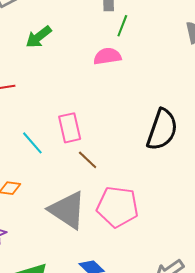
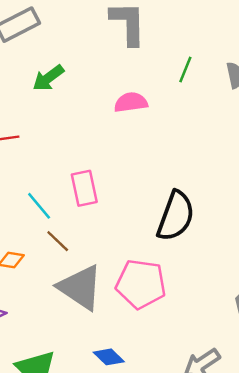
green line: (122, 26) -> (185, 70), moved
black semicircle: (162, 130) -> (176, 216), moved
brown line: (88, 160) -> (58, 241), moved

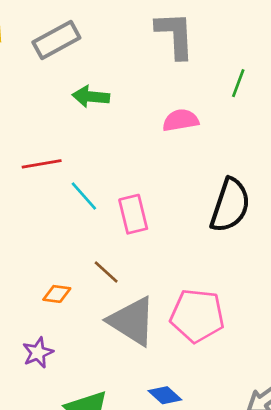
green arrow: (48, 78) -> (91, 97), turned 44
cyan line: (39, 206) -> (84, 196), moved
black semicircle: (176, 216) -> (230, 205), moved

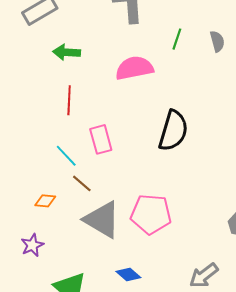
pink semicircle: (181, 120) -> (134, 68), size x1.4
red line: (42, 164) -> (69, 100), moved, turned -76
cyan line: (84, 196) -> (66, 156), moved

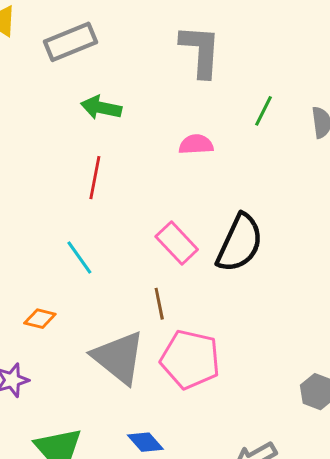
pink semicircle: (134, 68) -> (196, 144), size x0.6
pink rectangle: (101, 139) -> (177, 243), moved, turned -36
brown line: (82, 183) -> (159, 304), moved, turned 30

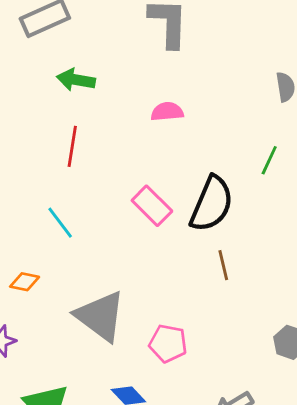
green line: (263, 111) -> (269, 160), moved
brown line: (159, 304) -> (223, 265), moved
pink pentagon: (190, 359) -> (168, 343), moved, size x0.7

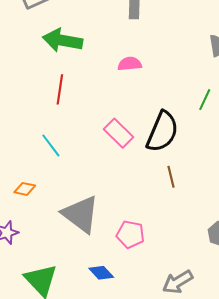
green arrow: (76, 80) -> (63, 40), size x1.4

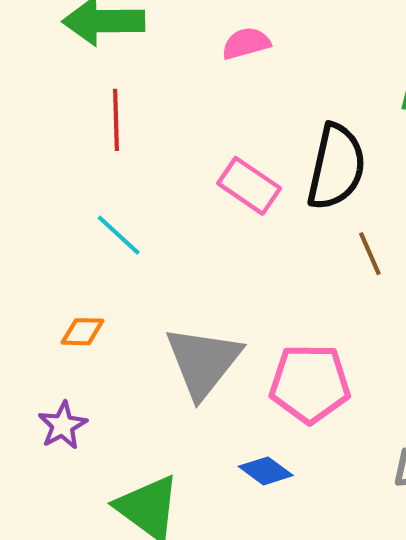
gray triangle: (81, 214) -> (203, 362), turned 42
pink pentagon: (130, 234) -> (310, 384), size x1.4

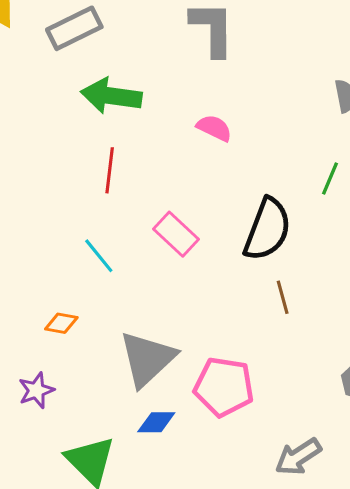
pink semicircle: (246, 43) -> (214, 128), turned 33
pink rectangle: (249, 186) -> (176, 234), moved
blue diamond: (266, 471) -> (156, 422), moved, turned -45

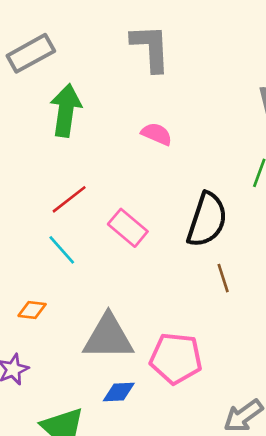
green arrow: (111, 96) -> (66, 110), turned 93
red line: (110, 170) -> (69, 199), moved, turned 48
gray triangle: (147, 359) -> (108, 337), turned 46

